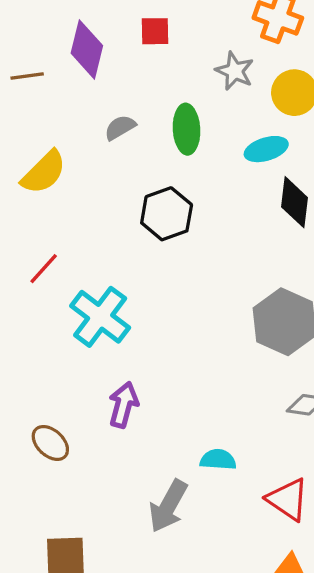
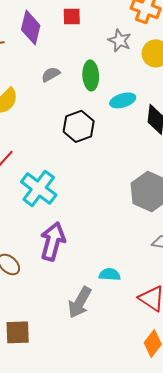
cyan ellipse: (266, 149) -> (123, 100), moved
purple arrow: (123, 405) -> (53, 241), size x1.4

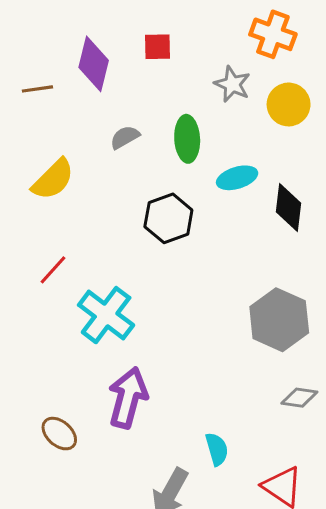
cyan semicircle: (110, 274) -> (217, 449), turned 70

